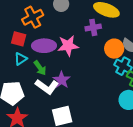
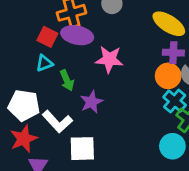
purple cross: (93, 27) -> (173, 53), moved
purple ellipse: (44, 46) -> (77, 35), moved
white L-shape: (47, 87) -> (57, 122), moved

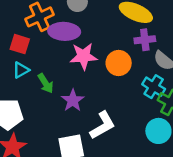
purple ellipse: (77, 35) -> (64, 31), moved
orange circle: (168, 76) -> (119, 63), moved
white L-shape: (57, 122) -> (103, 125), moved, turned -68

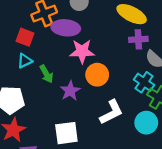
orange circle: (119, 63) -> (97, 75), moved
white L-shape: (103, 125) -> (111, 112), moved

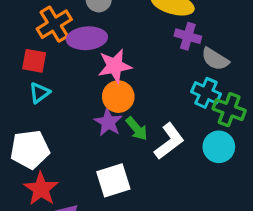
purple cross: (138, 39) -> (188, 36), turned 30
green arrow: (46, 74) -> (137, 129), moved
orange circle: (97, 75) -> (118, 97), moved

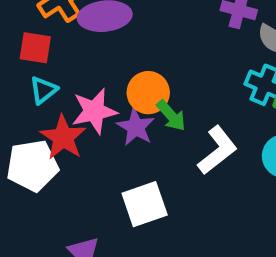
pink star: (115, 66) -> (94, 111), moved
green arrow: (137, 129) -> (171, 115), moved
red star: (41, 189) -> (63, 137), moved

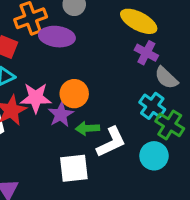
green arrow: (171, 115) -> (87, 128), moved, turned 115
white square: (145, 204) -> (74, 168), moved

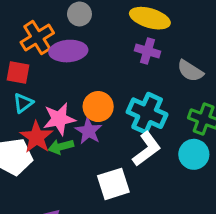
purple cross: (146, 53) -> (148, 51), moved
cyan cross: (152, 106) -> (147, 113), moved, size x1.4
green arrow: (87, 128) -> (61, 147), moved

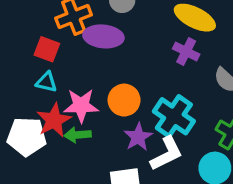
cyan triangle: (23, 103) -> (46, 82), turned 40
purple star: (89, 131) -> (138, 137), moved

